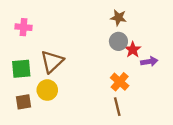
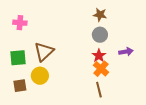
red star: (133, 50) -> (99, 56), moved

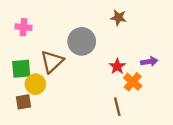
gray circle: (100, 35) -> (82, 41), moved, size x1.5
orange cross: (101, 69) -> (133, 82), moved
yellow circle: (40, 76) -> (35, 84), moved

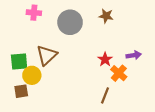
pink cross: (24, 27) -> (34, 13), moved
gray circle: (82, 41) -> (70, 22), moved
brown line: (117, 107) -> (105, 95), turned 35

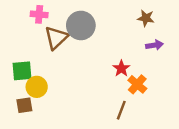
brown star: (106, 16) -> (146, 18), moved
brown triangle: (47, 55) -> (56, 38), moved
purple arrow: (134, 55) -> (154, 45), moved

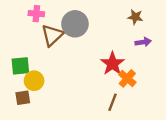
red star: (121, 68) -> (112, 64), size x1.5

